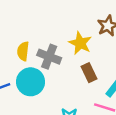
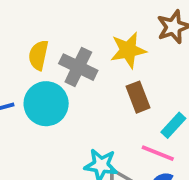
yellow star: (80, 43) -> (128, 50), turned 30

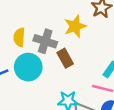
brown rectangle: (138, 97) -> (65, 58), moved

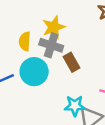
yellow star: (75, 26) -> (54, 27), moved

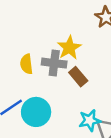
yellow star: (54, 27) -> (69, 48), moved
cyan circle: (34, 72) -> (36, 112), moved

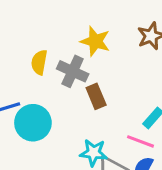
yellow star: (69, 48) -> (95, 41), moved, turned 30

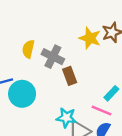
yellow star: (95, 41) -> (90, 38), moved

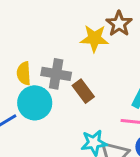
cyan circle: (22, 94) -> (35, 103), moved

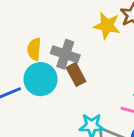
brown rectangle: (83, 91) -> (76, 74), moved

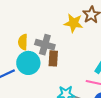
brown rectangle: (76, 74) -> (53, 58), turned 35

